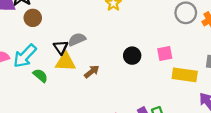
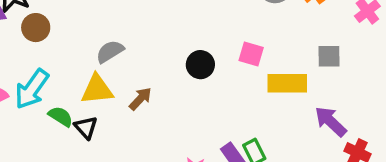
black triangle: (61, 47) -> (86, 127), moved
pink square: (165, 54) -> (251, 54), turned 35

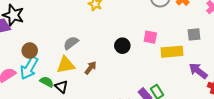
brown circle: (36, 28) -> (30, 51), moved

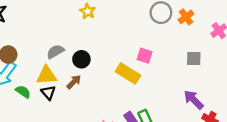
black circle: (122, 46) -> (81, 59), moved
yellow rectangle: (172, 52) -> (128, 73), moved, turned 30
black triangle: (61, 87) -> (48, 93), moved

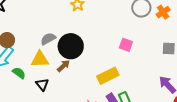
black circle: (81, 59) -> (71, 46), size x1.6
yellow rectangle: (128, 73) -> (108, 76), moved, turned -60
black triangle: (48, 93) -> (42, 84), moved

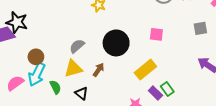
black circle: (71, 46) -> (116, 43), moved
green semicircle: (19, 73) -> (55, 87), turned 40

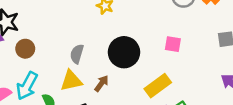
gray semicircle: (77, 46) -> (77, 54), turned -35
brown circle: (36, 57) -> (25, 49), moved

